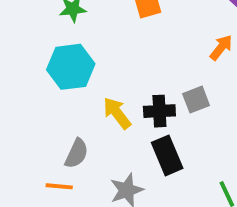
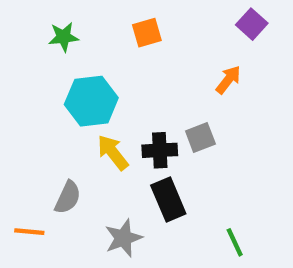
cyan hexagon: (71, 67) -> (91, 101), moved
orange line: (59, 186) -> (29, 232), moved

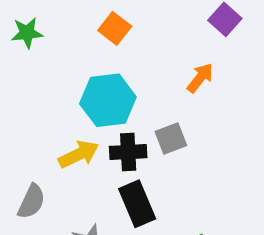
orange square: (147, 33) -> (115, 28), turned -36
cyan hexagon: (91, 101) -> (108, 100), moved
yellow arrow: (113, 152) -> (79, 154), turned 102

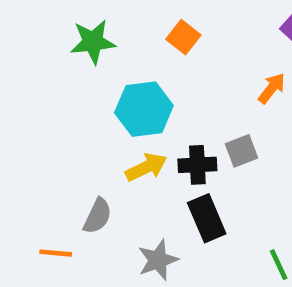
green star: (27, 33) -> (93, 42), size x1.4
cyan hexagon: (108, 100) -> (144, 109), moved

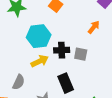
gray square: (241, 151) -> (81, 54), turned 32
black cross: (197, 165) -> (62, 50), moved

